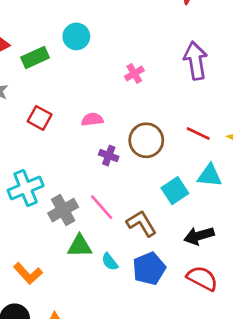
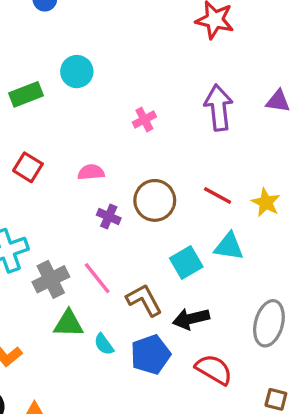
black arrow: (199, 236) -> (191, 319), moved

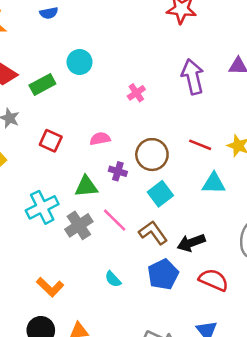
cyan square: (186, 263) -> (160, 194), moved
green triangle: (68, 324) -> (86, 186), moved
cyan semicircle: (104, 344) -> (113, 279), moved

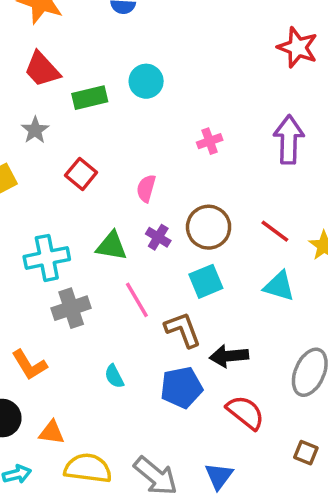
pink semicircle: (100, 139) -> (146, 188), turned -78
gray cross: (79, 225) -> (71, 308), moved

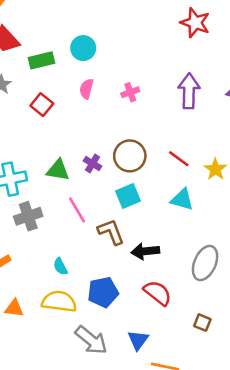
red square: (81, 174) -> (42, 105), moved
pink semicircle: (146, 188) -> (86, 89), moved
blue pentagon: (181, 388) -> (103, 292), moved
yellow semicircle: (88, 468) -> (59, 302), moved

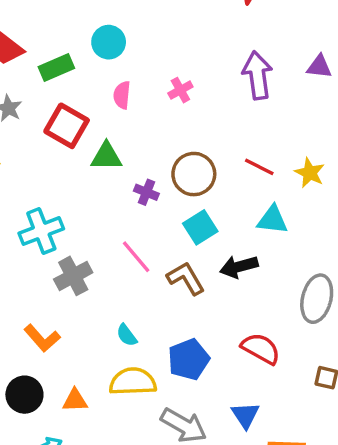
red square: (42, 105) -> (67, 126), size x1.4
green triangle: (58, 170) -> (106, 156), moved
black arrow: (145, 251) -> (239, 267), moved

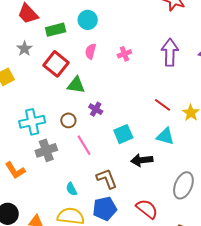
brown circle: (194, 174) -> (68, 120), moved, size x0.6
brown L-shape: (186, 278) -> (107, 179), moved
orange L-shape: (42, 338) -> (15, 170), moved

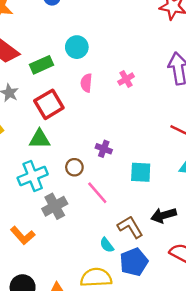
red square: (56, 64) -> (49, 104), turned 30
green triangle: (76, 85) -> (40, 139), moved
cyan square: (123, 134) -> (141, 172), turned 36
black arrow: (142, 160) -> (164, 215), moved
cyan semicircle: (71, 189) -> (107, 245), moved

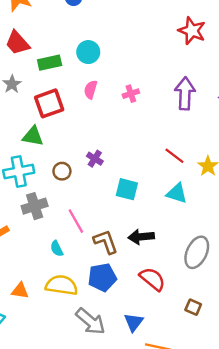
pink line: (97, 193) -> (76, 221), moved
cyan semicircle: (107, 245) -> (57, 249), moved

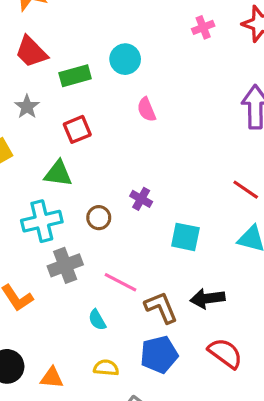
pink semicircle: (91, 90) -> (146, 110), moved, turned -36
pink cross: (131, 94) -> (203, 27), moved
red square: (49, 103) -> (77, 129), size x0.7
pink line: (76, 221) -> (121, 282), turned -30
yellow semicircle: (62, 285) -> (106, 368), size x0.6

